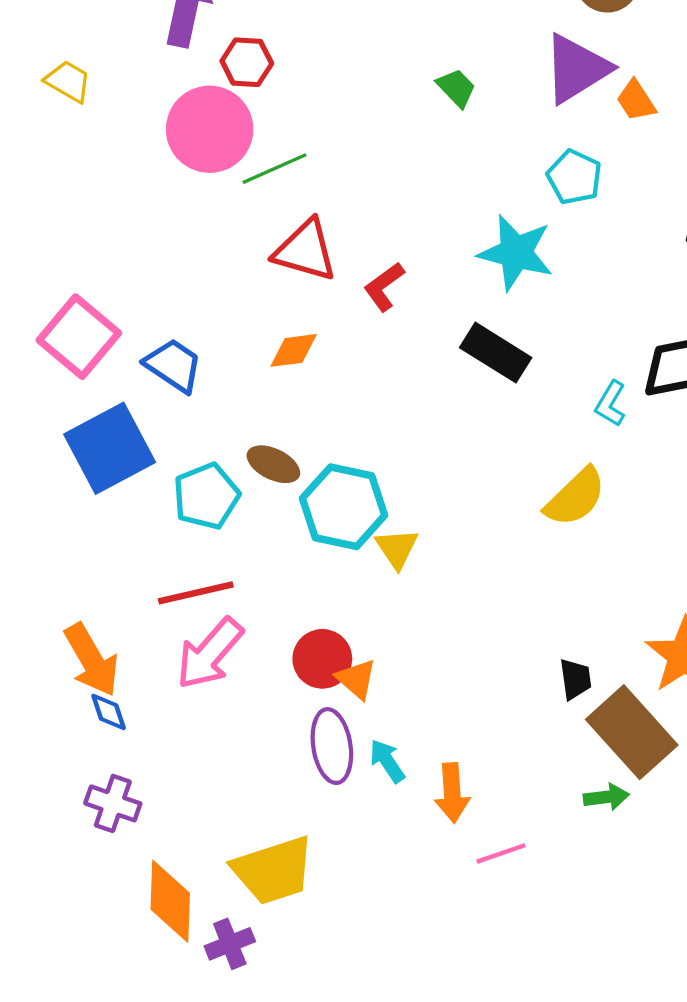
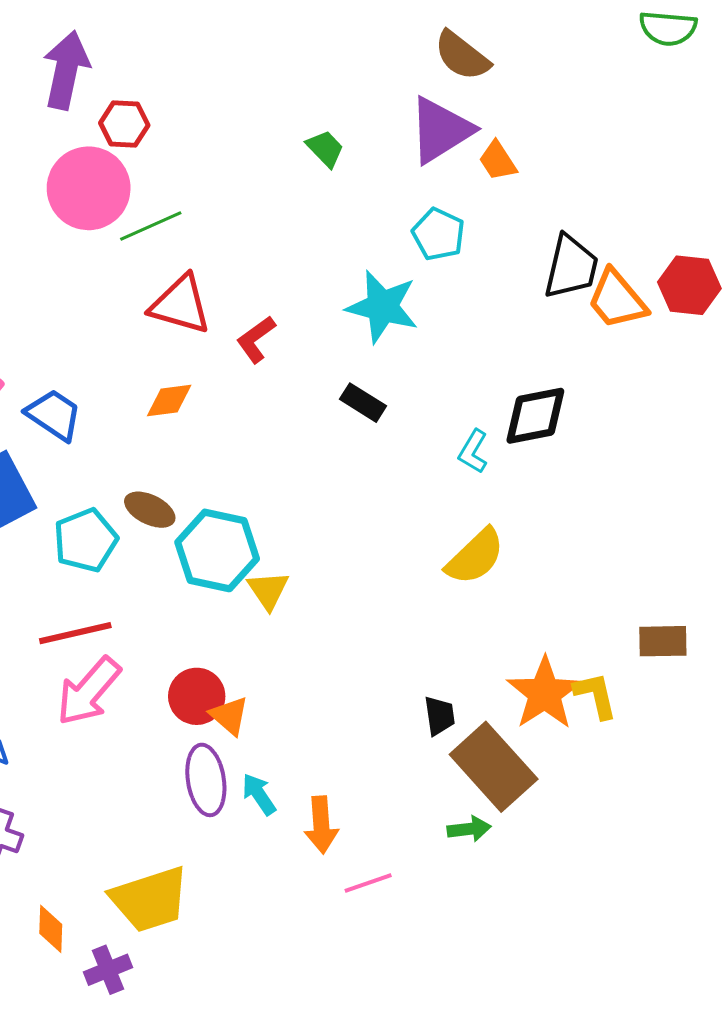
black rectangle: (496, 353) -> (363, 403), size x0.7
yellow semicircle: (575, 497) -> (475, 557), moved
orange diamond: (170, 901) -> (51, 929), size x0.6

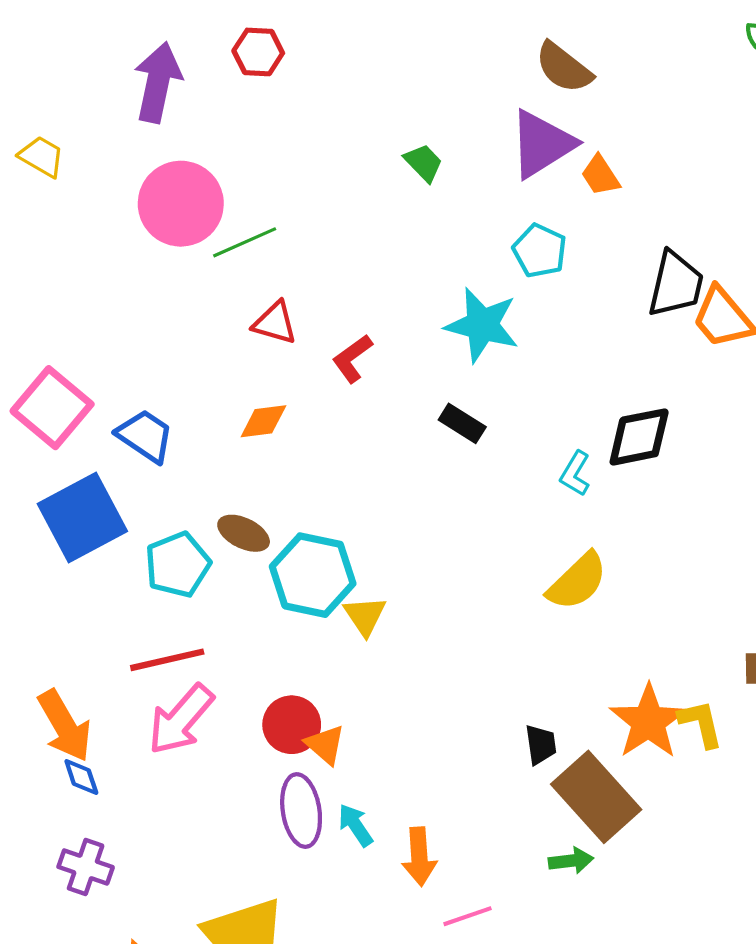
red hexagon: (124, 124) -> (258, 52), moved
red triangle: (180, 305) -> (275, 323), size x0.7

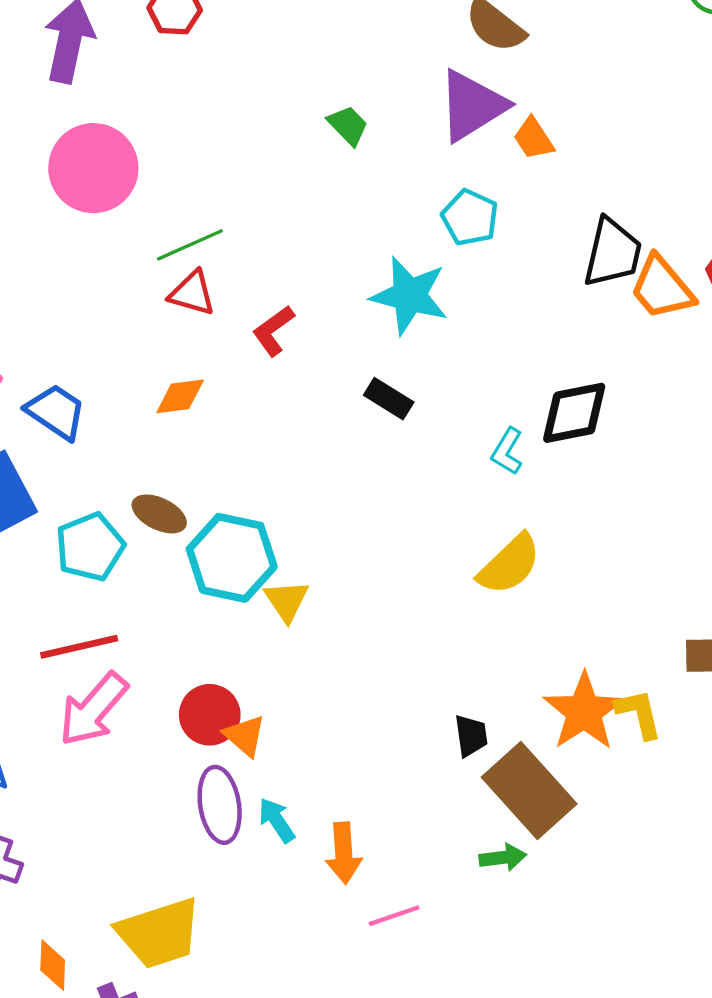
green line: (245, 242) -> (190, 245), moved

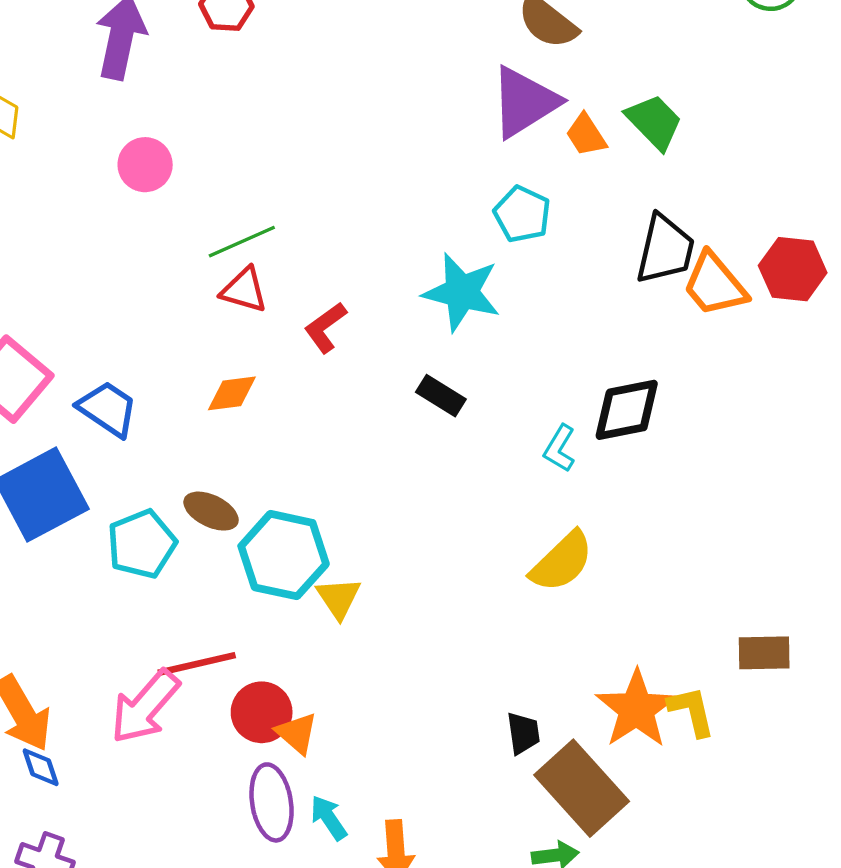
green trapezoid: (348, 125) -> (654, 122), moved, size x1.4
pink circle: (93, 168) -> (145, 165), size x0.6
red line: (79, 647) -> (197, 664), moved

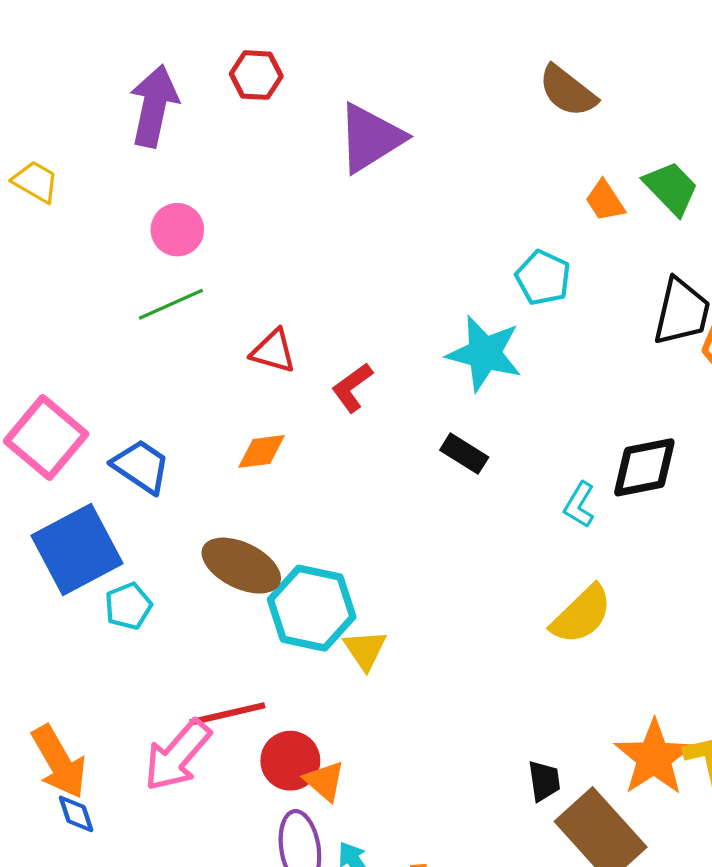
purple triangle: (524, 102) -> (370, 138), moved
green line: (242, 242) -> (171, 304), moved
brown ellipse: (211, 511) -> (241, 566), size x1.5
cyan pentagon: (142, 544) -> (128, 606), moved, size x0.7

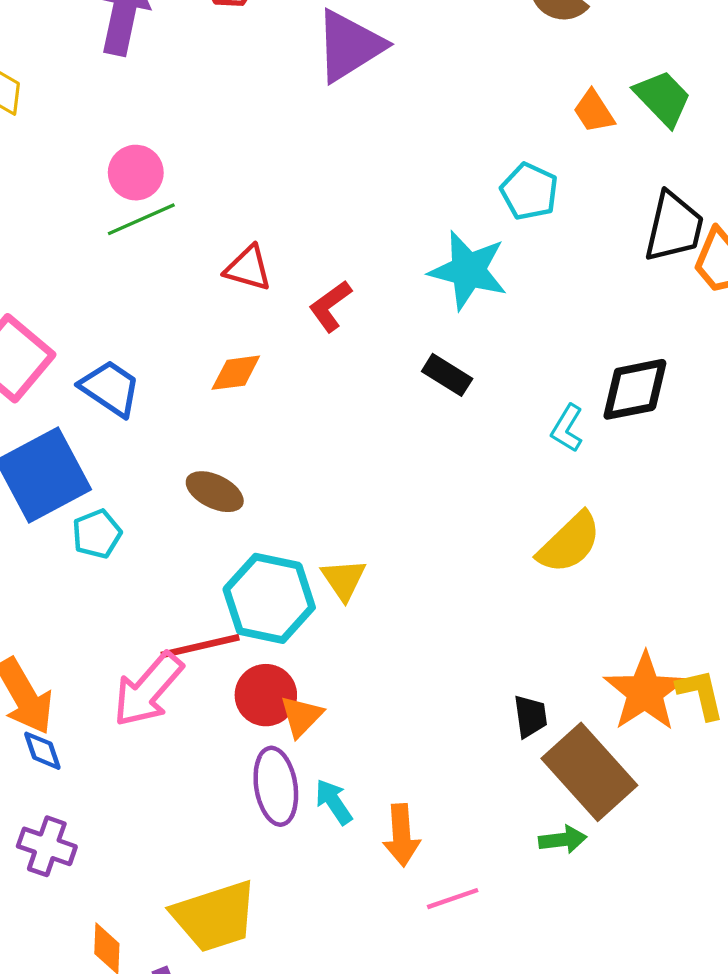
pink circle: (177, 230) -> (136, 173), moved
brown ellipse: (241, 566) -> (215, 492), size x0.7
cyan hexagon: (312, 608) -> (269, 598), moved
orange triangle: (324, 781) -> (301, 716), turned 33

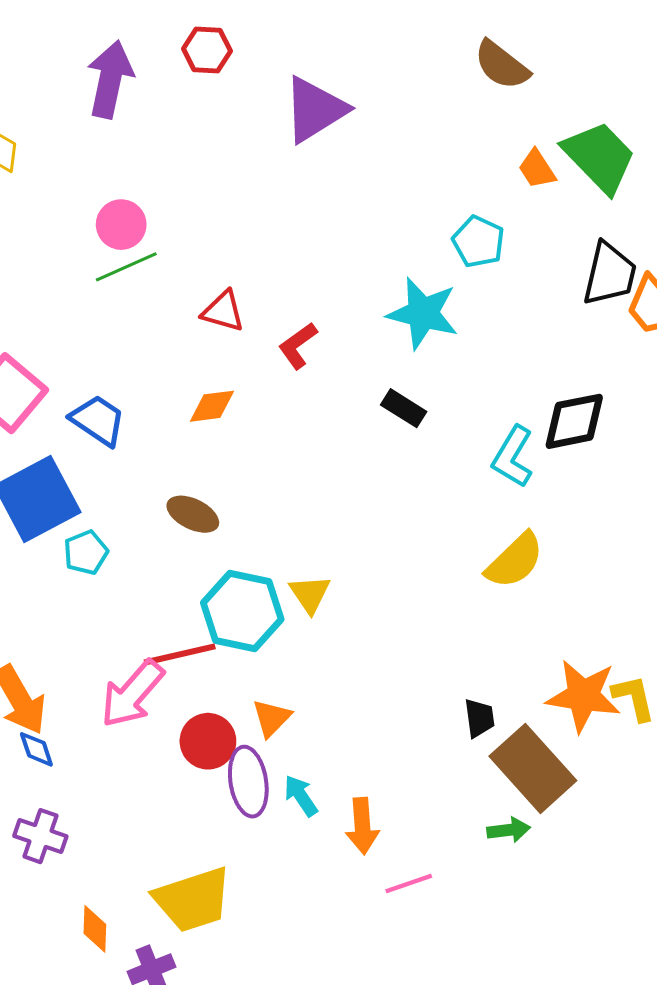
green trapezoid: (663, 98) -> (599, 157), size x1.4
cyan L-shape: (567, 428) -> (513, 457), size x1.4
orange star: (645, 692) -> (583, 696), turned -30
red circle: (266, 695) -> (208, 741), moved

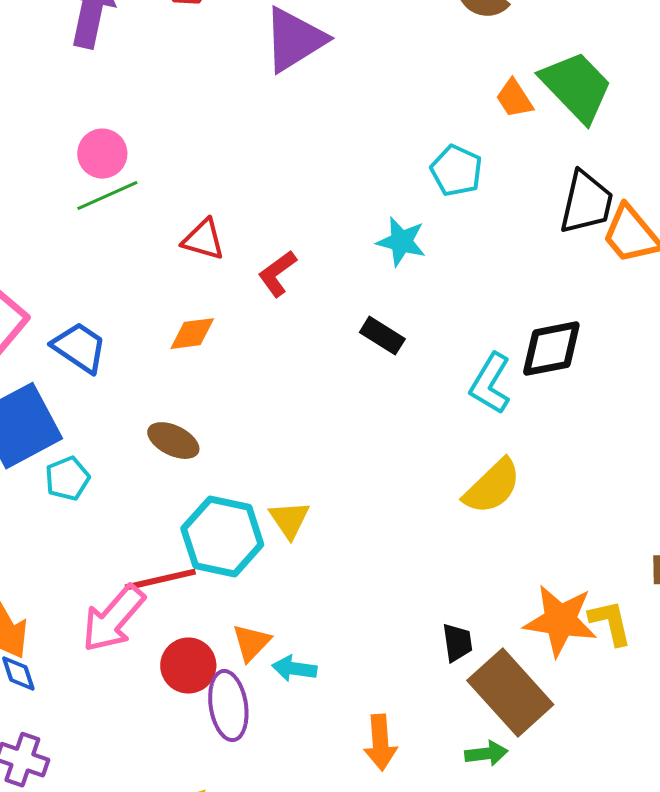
cyan star: (423, 313) -> (401, 242), size x0.7
cyan arrow: (301, 796) -> (294, 669), moved, turned -48
orange arrow: (362, 826) -> (380, 743), moved

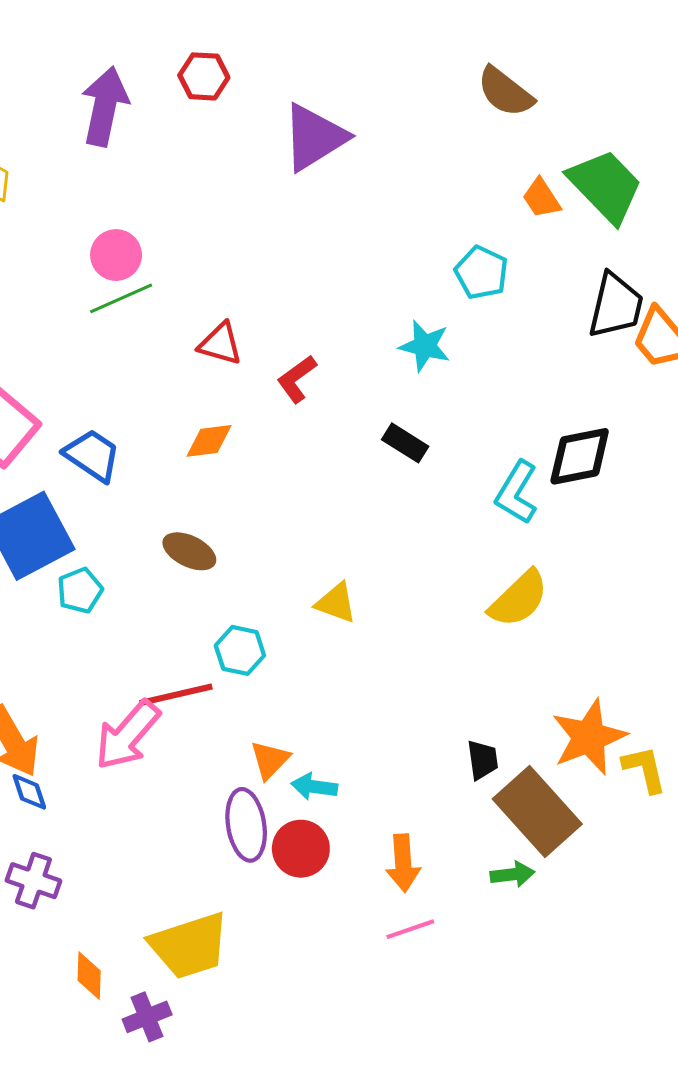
yellow triangle: (289, 520) -> (336, 603), moved, turned -36
cyan hexagon: (222, 537) -> (240, 650), size x0.6
orange star: (560, 621) -> (589, 737), turned -30
yellow L-shape: (610, 623) -> (645, 769), moved
red circle: (188, 666) -> (301, 849), moved

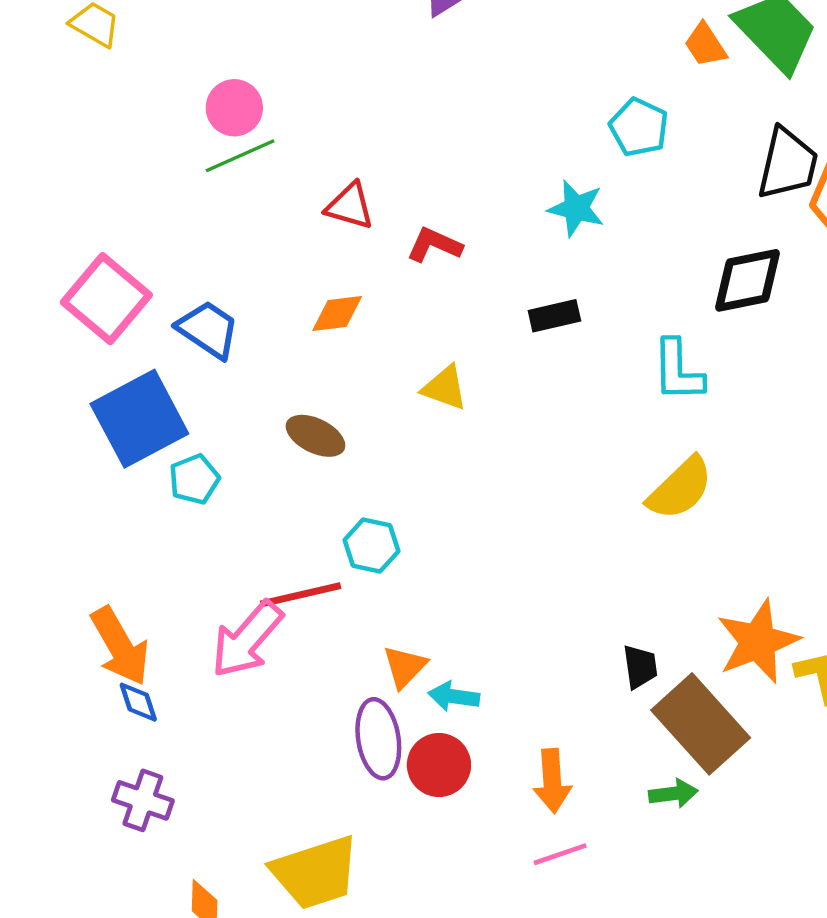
red L-shape: (297, 379) -> (434, 245), turned 60
black rectangle: (405, 443) -> (554, 316), turned -45
black diamond: (580, 456) -> (748, 280), moved
cyan L-shape: (517, 492) -> (678, 371), turned -32
yellow triangle: (336, 603) -> (445, 388), moved

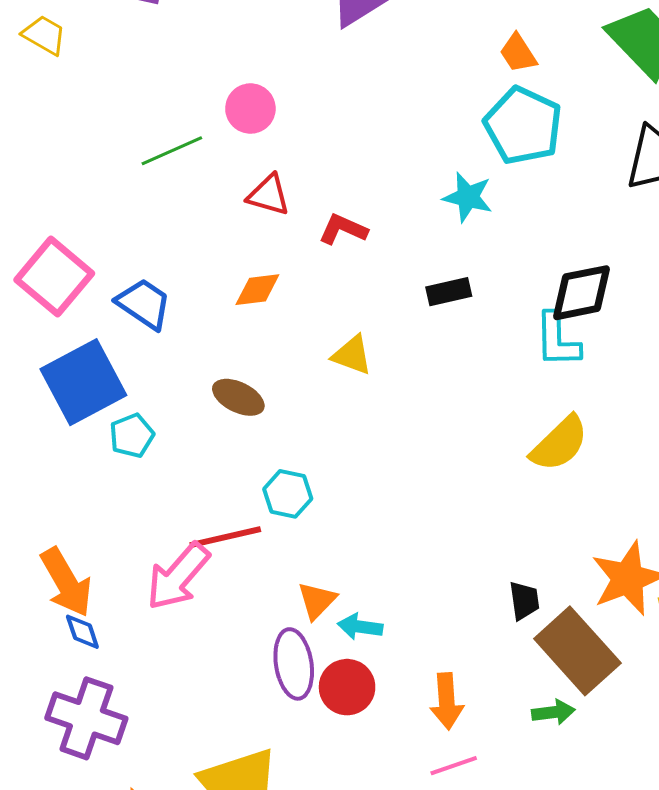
orange trapezoid: (705, 45) -> (518, 53), moved
pink circle: (234, 108) -> (250, 109), moved
cyan pentagon: (639, 127) -> (523, 126), size x1.5
black diamond: (748, 280) -> (581, 293), moved
purple cross: (143, 800) -> (86, 718), size x1.5

